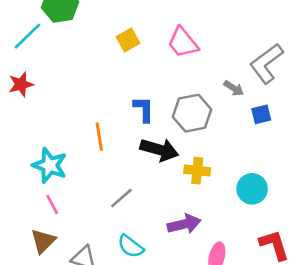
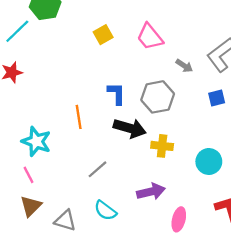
gray arrow: (234, 88) -> (184, 66), moved
pink line: (52, 205) -> (28, 175), moved

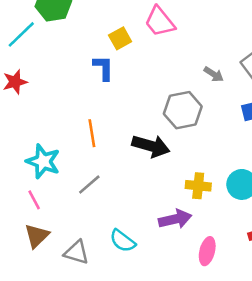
pink trapezoid: (150, 37) -> (160, 22), moved
blue L-shape: (116, 94) -> (103, 68), moved
yellow cross: (162, 146) -> (198, 186), moved
gray line: (98, 169) -> (89, 184), moved

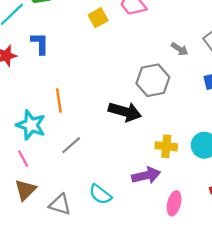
blue L-shape: (103, 68) -> (40, 43), moved
orange line: (92, 133) -> (59, 100), moved

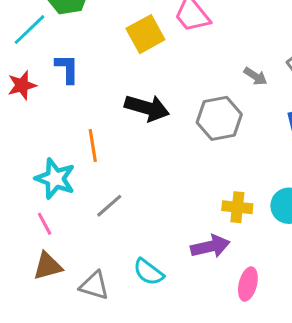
yellow square: (98, 18) -> (145, 34), size x1.4
black arrow: (125, 112) -> (147, 108), moved
brown triangle: (25, 190) -> (48, 266), turned 30

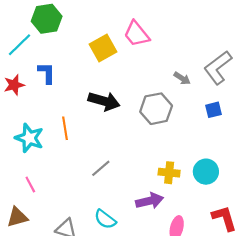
cyan star: (55, 179) -> (29, 138), moved
gray line: (109, 206) -> (101, 168), moved
brown triangle: (48, 266) -> (17, 217), moved

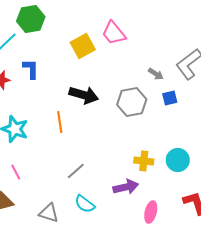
blue square: (214, 110) -> (170, 98), moved
orange line: (65, 128) -> (60, 122), moved
gray line: (101, 168) -> (76, 171), moved

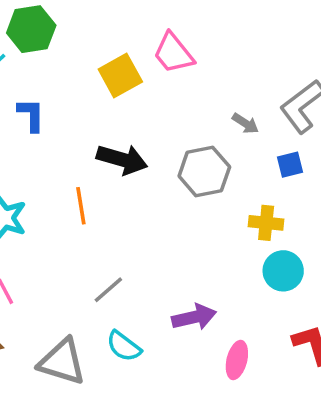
blue square: (170, 98) -> (290, 165), moved
yellow cross: (144, 161) -> (266, 223), moved
gray triangle: (49, 213) -> (62, 362), size x1.4

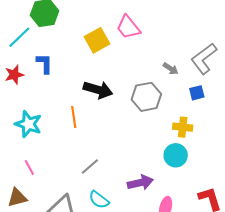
cyan circle: (283, 271) -> (176, 155), moved

